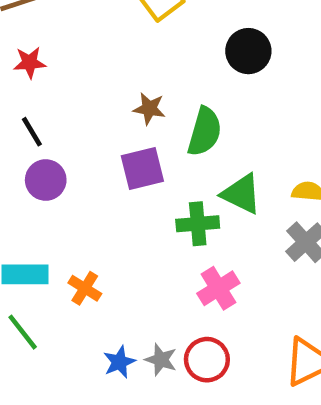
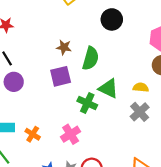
green cross: (198, 224) -> (87, 103), turned 30
pink cross: (218, 288) -> (71, 134), moved

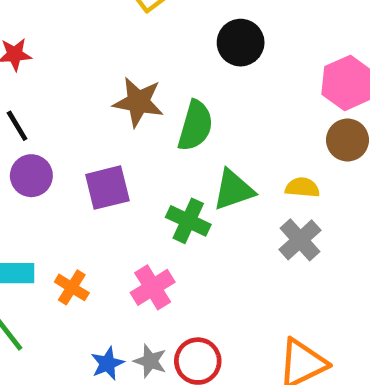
brown star: (64, 47) -> (138, 102), size x1.5
purple square: (61, 76) -> (107, 188), moved
green triangle: (108, 89) -> (233, 190), turned -45

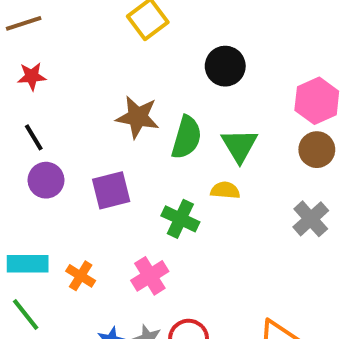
yellow semicircle: (302, 188) -> (225, 190), moved
green triangle: (233, 190) -> (239, 146), moved, turned -42
gray cross: (300, 240) -> (311, 219), moved

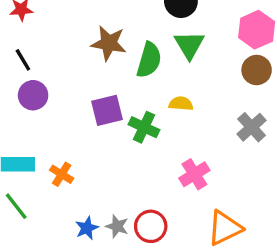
green triangle: (239, 146) -> (189, 45), moved
purple square: (111, 190) -> (107, 110), moved
pink cross: (150, 276) -> (194, 174), moved

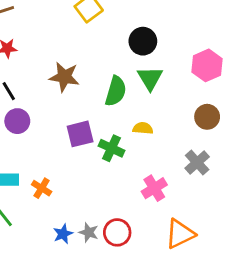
brown star: (109, 43) -> (64, 77), moved
brown circle: (257, 70) -> (207, 117), moved
gray cross: (252, 127) -> (197, 162), moved

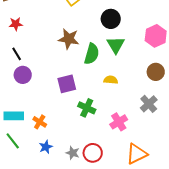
brown star: (64, 77) -> (69, 39), moved
green cross: (111, 148) -> (87, 108), moved
blue star: (63, 234) -> (46, 147), moved

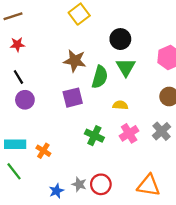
purple square: (67, 84) -> (73, 98), moved
pink cross: (119, 122) -> (129, 133), moved
blue star: (46, 147) -> (56, 191), moved
orange triangle: (137, 154) -> (149, 185), turned 35

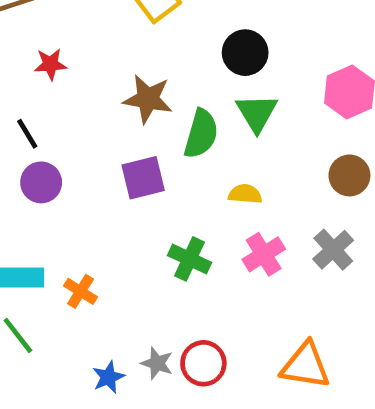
red star: (17, 44) -> (50, 64), moved

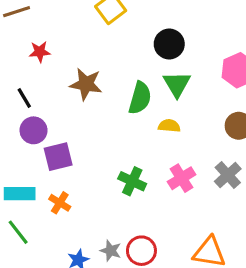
brown star: (148, 99) -> (86, 84), moved
purple square: (143, 178) -> (58, 157), moved
yellow semicircle: (245, 194) -> (169, 126), moved

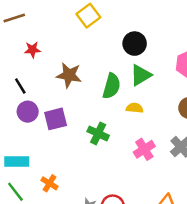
green triangle: (177, 84) -> (141, 75), turned 30
purple square: (58, 157) -> (56, 119), moved
green cross: (132, 181) -> (98, 133), moved
orange cross: (60, 203) -> (50, 183), moved

